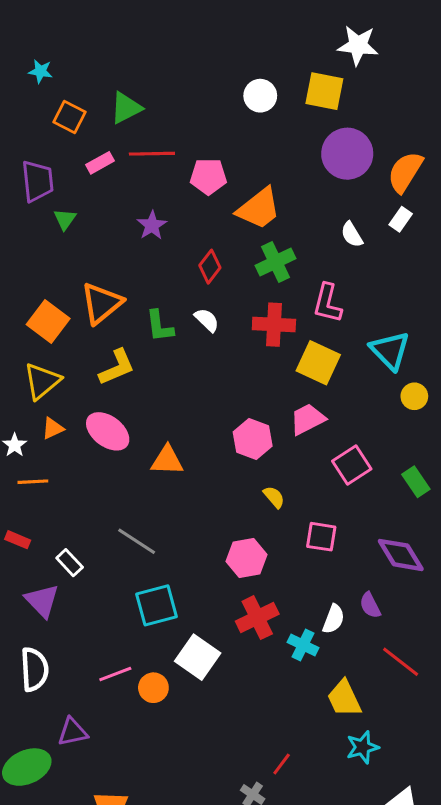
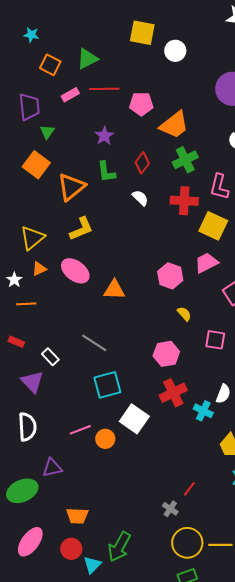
yellow square: (324, 91) -> (142, 33), moved
orange square: (48, 322) -> (36, 165), moved
green L-shape: (160, 326) -> (106, 172), moved

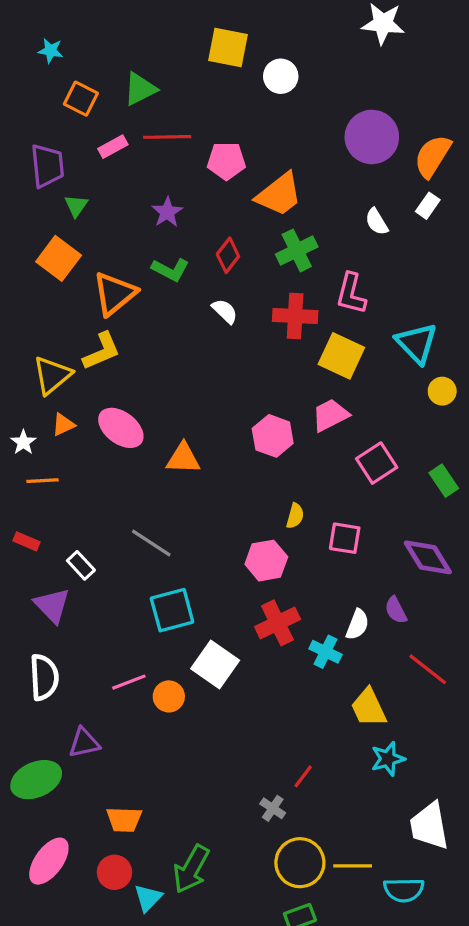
green L-shape: (106, 172) -> (170, 270), turned -55
yellow L-shape: (81, 229) -> (102, 351), moved
yellow semicircle: (184, 314) -> (295, 516), moved, turned 56

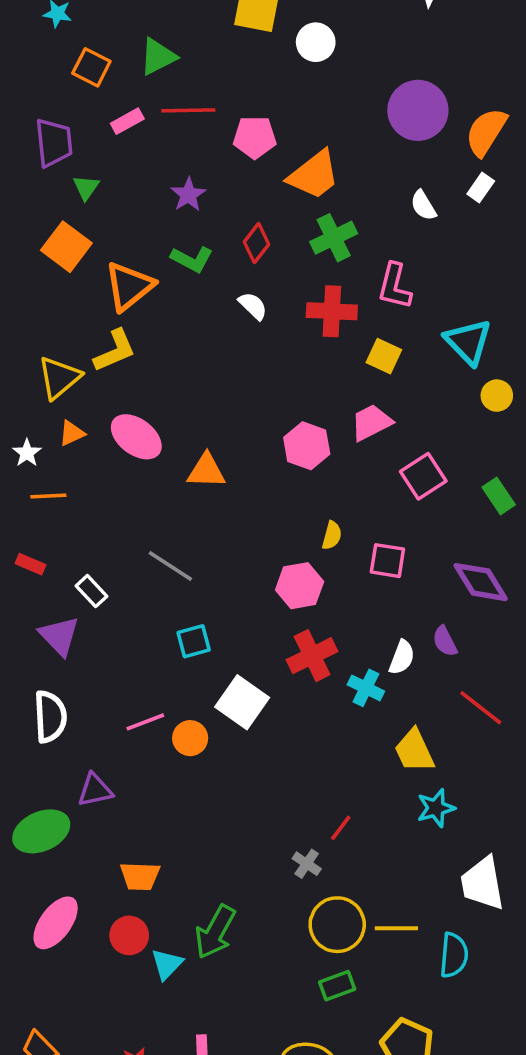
yellow square: (341, 356) -> (384, 356), size x0.7
cyan square: (172, 610) -> (194, 641), size x0.7
cyan semicircle: (404, 890) -> (454, 955), turned -84

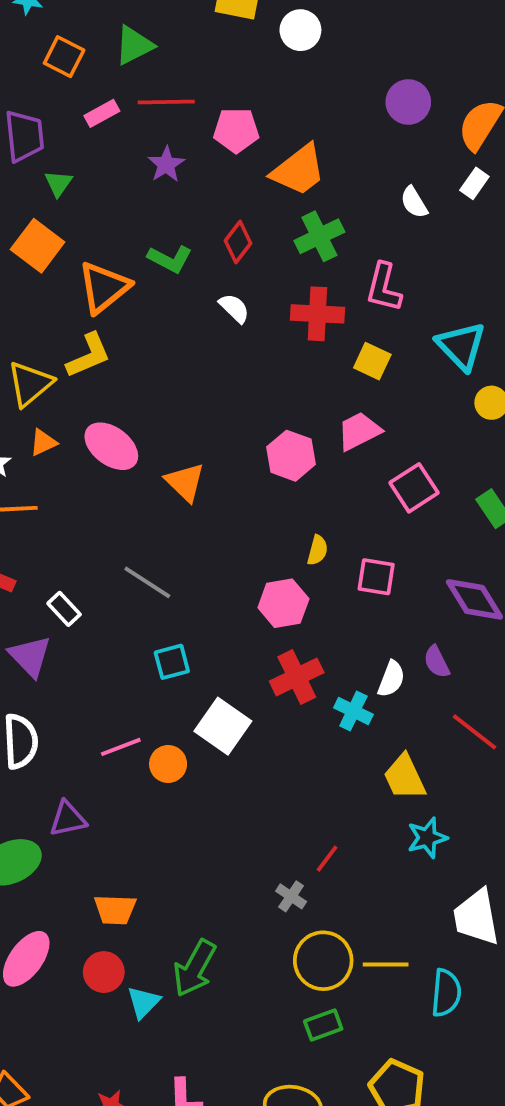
purple circle: (418, 110) -> (408, 102), size x0.7
purple star: (188, 195) -> (166, 164), moved
orange triangle: (206, 471) -> (185, 482), turned 42

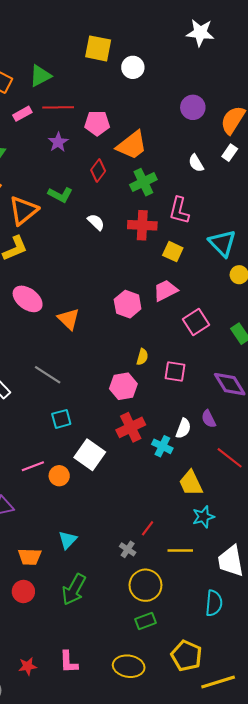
red diamond: (238, 242) -> (98, 171), moved
yellow line: (386, 964) -> (180, 550), moved
cyan triangle: (143, 1002) -> (68, 540), moved

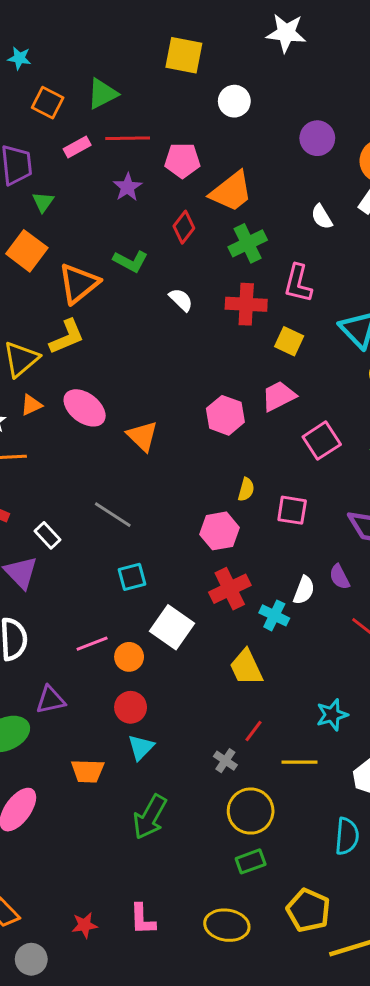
white star: (200, 33) -> (286, 33), moved
white circle: (133, 67) -> (234, 101), moved
yellow trapezoid: (191, 483) -> (246, 667), moved
red circle: (23, 592) -> (131, 707), moved

